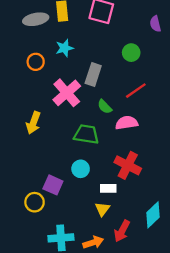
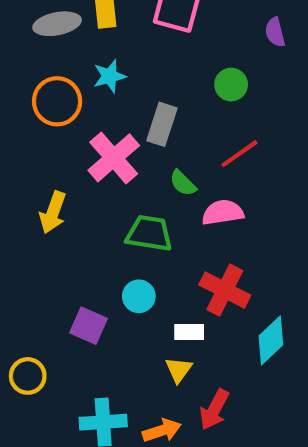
orange circle: (36, 62) -> (57, 101), size x1.5
yellow circle: (35, 202) -> (28, 376), moved
cyan diamond: (153, 215) -> (271, 340), moved

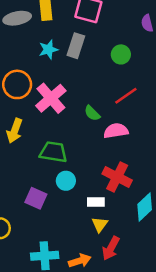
orange circle: (57, 101) -> (17, 84), moved
gray rectangle: (162, 124) -> (76, 46), moved
green trapezoid: (149, 233) -> (53, 152), moved
yellow triangle: (179, 370) -> (100, 225), moved

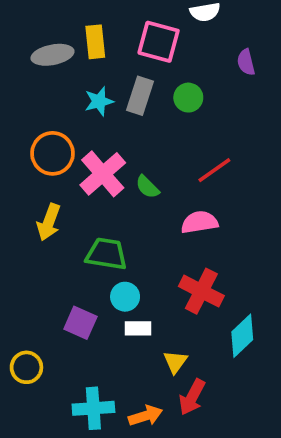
green circle: (121, 54) -> (188, 98), moved
green semicircle: (92, 113) -> (147, 187), moved
white rectangle: (96, 202) -> (138, 328), moved

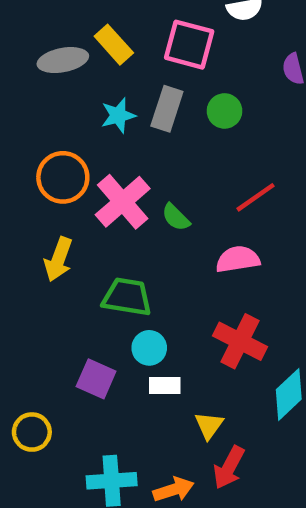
yellow rectangle: (95, 42) -> (114, 45), turned -36

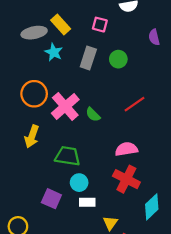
pink square: (189, 45) -> (100, 25), size x0.6
cyan star: (118, 115) -> (54, 52), moved, turned -30
pink semicircle: (238, 259) -> (126, 149), moved

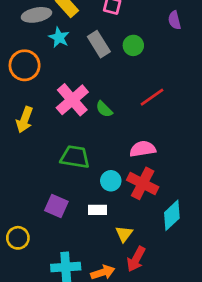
gray rectangle: (88, 58) -> (99, 44), turned -50
orange circle: (34, 94) -> (25, 65), moved
yellow arrow: (32, 136) -> (25, 120), moved
cyan circle: (79, 183) -> (111, 181), moved

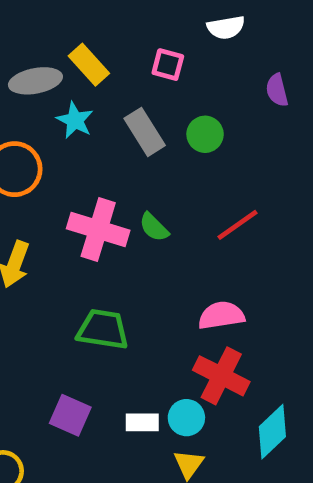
pink cross: (72, 100) -> (98, 229), turned -32
green semicircle: (104, 109) -> (154, 227), moved
cyan circle: (111, 181) -> (186, 418), moved

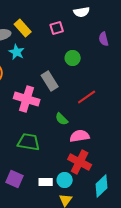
pink square: (168, 65) -> (57, 28), turned -32
gray rectangle: (145, 132) -> (50, 81), moved
green semicircle: (154, 227) -> (62, 119), moved

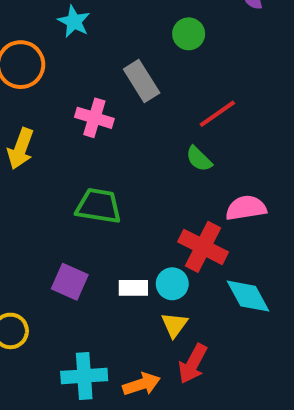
pink cross: (27, 99) -> (94, 118), size x0.7
green semicircle: (62, 119) -> (199, 159), moved
pink semicircle: (80, 136) -> (246, 208), moved
cyan diamond: (102, 186) -> (248, 296), turned -75

